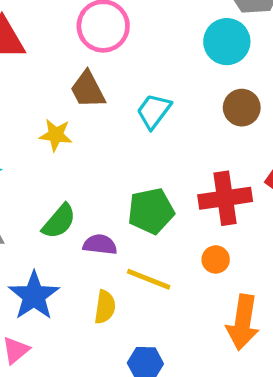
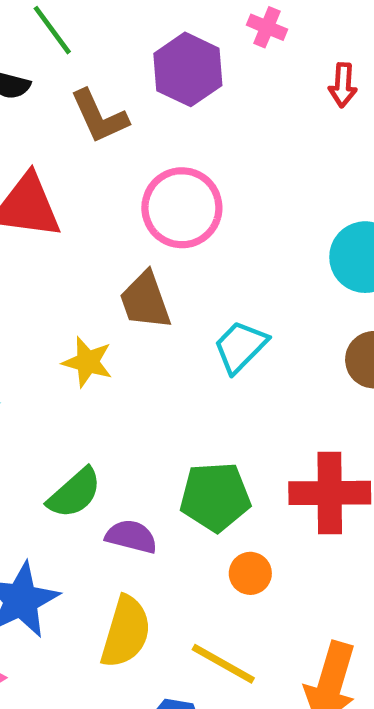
orange circle: (216, 259) -> (250, 573), moved
yellow line: (149, 279) -> (223, 664), moved
yellow semicircle: (105, 307) -> (126, 632), size x1.4

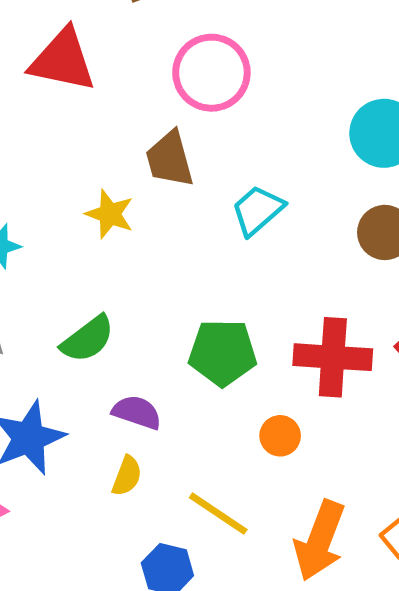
purple semicircle: (131, 537) -> (137, 412), moved
orange circle: (250, 573) -> (280, 436), moved
yellow semicircle: (126, 632) -> (127, 476), size x0.6

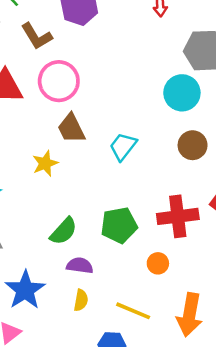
pink circle: (211, 73) -> (59, 81), moved
yellow star: (110, 214) -> (45, 163), turned -30
green semicircle: (88, 339) -> (64, 231), moved

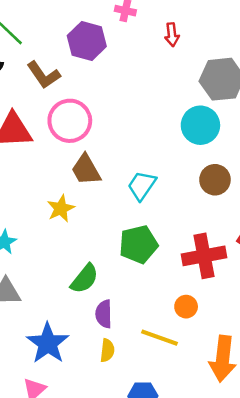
green pentagon: (119, 225) -> (138, 244), moved
purple semicircle: (80, 266) -> (104, 314), turned -95
yellow line: (133, 311) -> (159, 338), moved

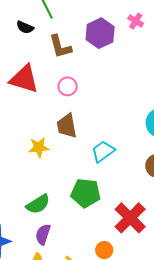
pink circle: (70, 121) -> (68, 86), size x0.6
red cross: (204, 256) -> (130, 218), turned 36

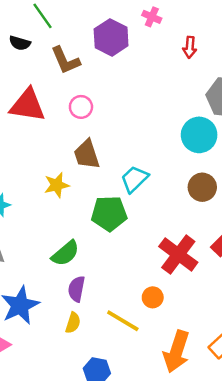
green pentagon: (86, 193) -> (109, 213), moved

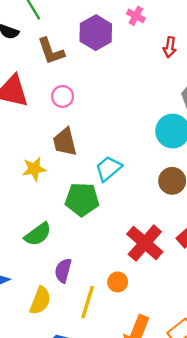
purple semicircle: (76, 289) -> (63, 271), moved
yellow line: (123, 321) -> (88, 302), turned 72
yellow semicircle: (73, 323) -> (40, 301), size x1.4

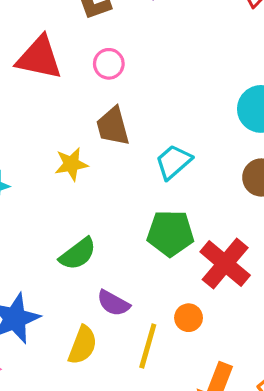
green pentagon: (82, 199) -> (170, 233), moved
purple semicircle: (63, 271) -> (113, 303), turned -75

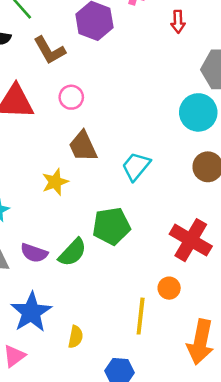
green pentagon: (170, 233) -> (111, 226), moved
purple semicircle: (113, 303) -> (34, 253), moved
yellow semicircle: (83, 345) -> (76, 337), moved, size x0.7

